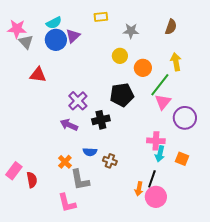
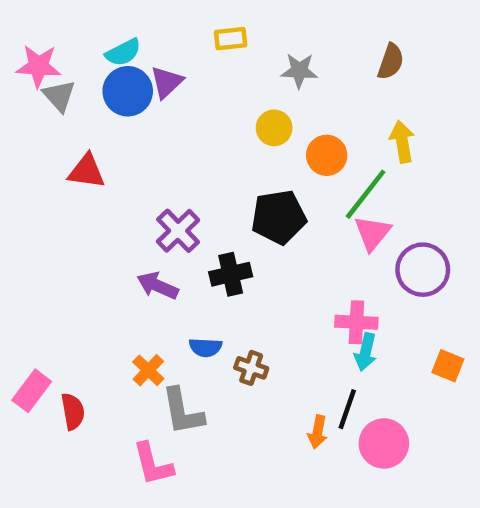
orange square: (182, 159) -> (448, 366), moved
pink circle: (156, 197) -> (384, 443), moved

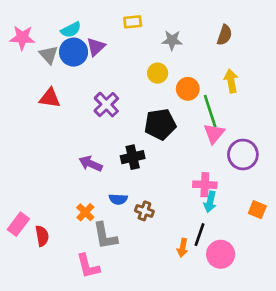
gray triangle: (59, 96) -> (49, 55), moved
green line: (366, 194) -> (210, 111), turned -56
purple cross: (178, 231) -> (106, 105), moved

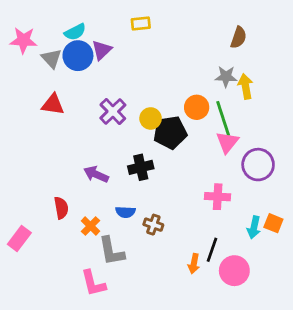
gray star: (172, 40) -> (226, 77), moved
yellow circle: (158, 73) -> (151, 118), moved
orange circle: (188, 89) -> (197, 107), moved
cyan arrow: (210, 202) -> (254, 227), moved
red semicircle: (42, 236) -> (61, 208), moved

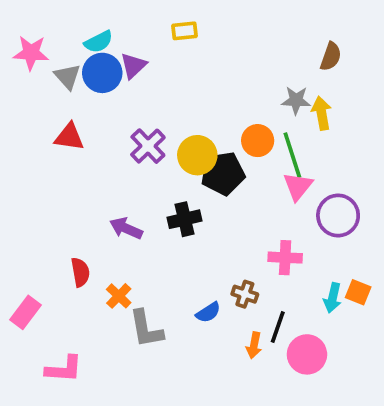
brown semicircle: (239, 37) -> (331, 56), moved
yellow circle: (151, 118) -> (197, 155), size x1.4
blue semicircle: (125, 212) -> (208, 312), moved, turned -36
brown cross: (153, 225) -> (245, 294), moved
pink L-shape: (93, 283) -> (64, 369), moved, turned -72

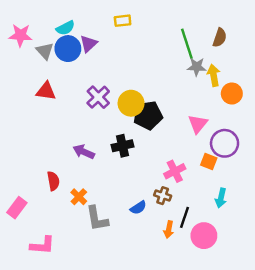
orange circle: (258, 141) -> (232, 94), moved
green line: (292, 155) -> (187, 44), moved
pink cross: (285, 258) -> (175, 171), moved, turned -30
orange square: (358, 292) -> (209, 162), moved

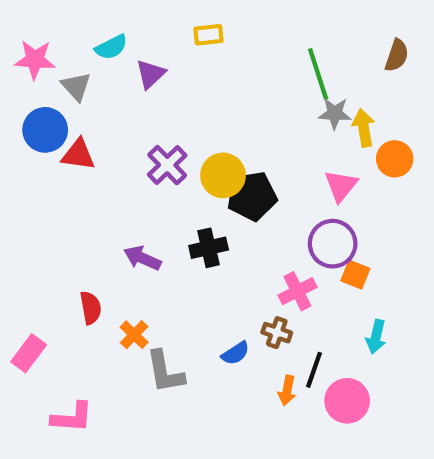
brown semicircle: (220, 38) -> (397, 55), moved
blue circle: (68, 49) -> (45, 130), moved
pink triangle: (198, 124) -> (341, 186), moved
purple circle: (225, 143) -> (333, 244), moved

